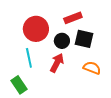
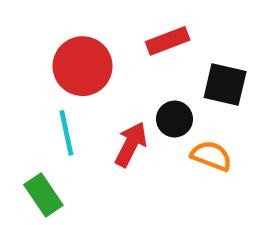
black square: (84, 39) -> (225, 85), moved
black circle: (62, 41) -> (175, 119), moved

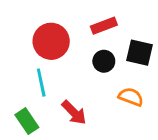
black circle: (175, 119) -> (104, 61), moved
red arrow: (131, 144) -> (74, 113), moved, turned 108

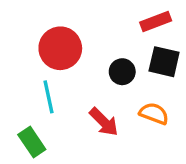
red rectangle: (104, 26) -> (156, 21), moved
red arrow: (74, 113) -> (104, 122), moved

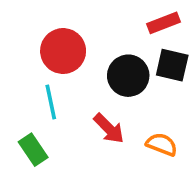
black circle: (122, 72) -> (128, 76), size x1.5
orange semicircle: (154, 114) -> (162, 144), moved

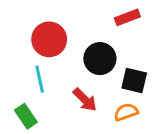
black square: (172, 65) -> (134, 81), moved
orange semicircle: (162, 144) -> (126, 112), turned -40

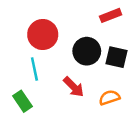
black square: (134, 81) -> (117, 57), moved

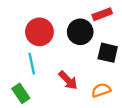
black circle: (87, 51) -> (80, 32), moved

